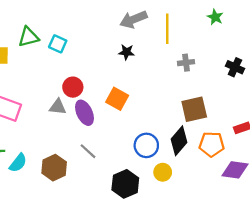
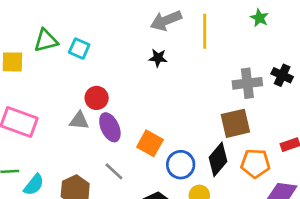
gray cross: (186, 63) -> (247, 83), moved, size x1.5
orange square: (117, 99) -> (150, 143), moved

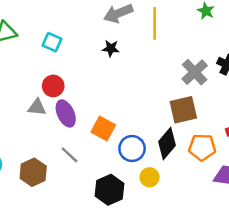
cyan square: (79, 49) -> (52, 42), moved
gray cross: (247, 83) -> (195, 72), turned -36

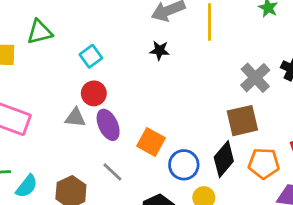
cyan square: (52, 42) -> (91, 56), moved, turned 30

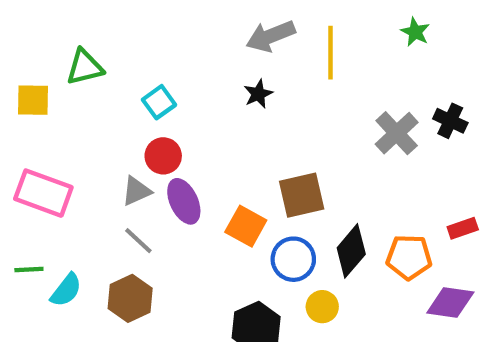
black star: (160, 51) -> (258, 94), turned -30
gray triangle: (75, 118) -> (136, 191), turned -30
brown square: (242, 121) -> (302, 195), moved
gray line: (112, 172) -> (138, 241), moved

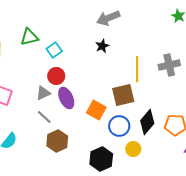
yellow line: (330, 53) -> (137, 69), moved
green triangle: (85, 67) -> (29, 37), moved
gray cross: (397, 133) -> (169, 65), turned 30
brown hexagon: (130, 298) -> (57, 141), moved

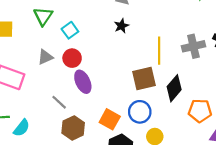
green triangle: (29, 37) -> (43, 16), turned -42
gray triangle: (43, 93) -> (45, 57), moved
orange square: (96, 110) -> (110, 119), moved
black diamond: (147, 122) -> (174, 88), moved

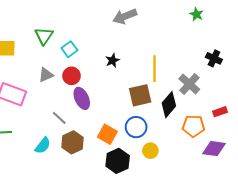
black star: (121, 26) -> (112, 60), moved
gray cross: (193, 46) -> (189, 84), moved, turned -35
cyan semicircle: (22, 128) -> (43, 146), moved

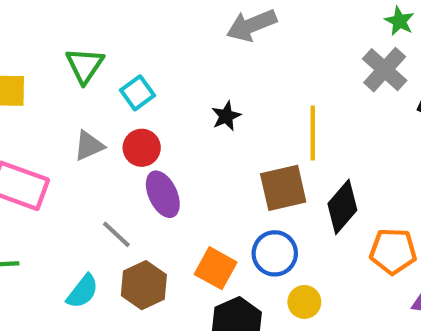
gray cross: (189, 84) -> (385, 70), moved

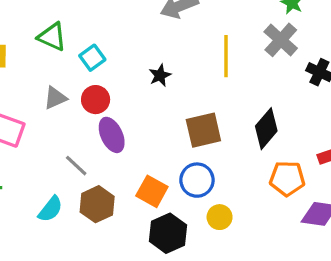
green triangle: (85, 65) -> (52, 37), turned -40
yellow line: (313, 133) -> (226, 56), moved
black diamond: (342, 207) -> (266, 129), moved

